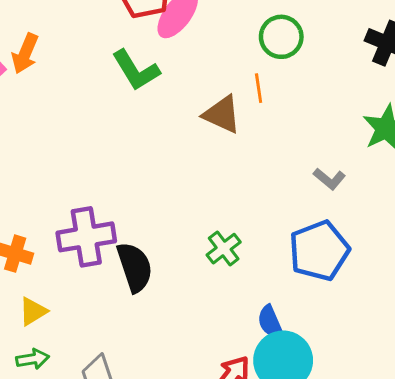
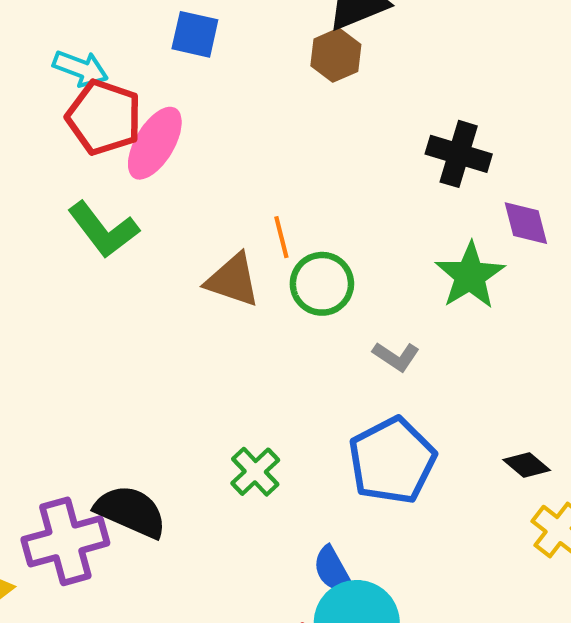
green circle: (281, 37) -> (322, 284), moved
purple cross: (86, 237) -> (65, 541), moved
black semicircle: (135, 267) -> (131, 511), turned -42

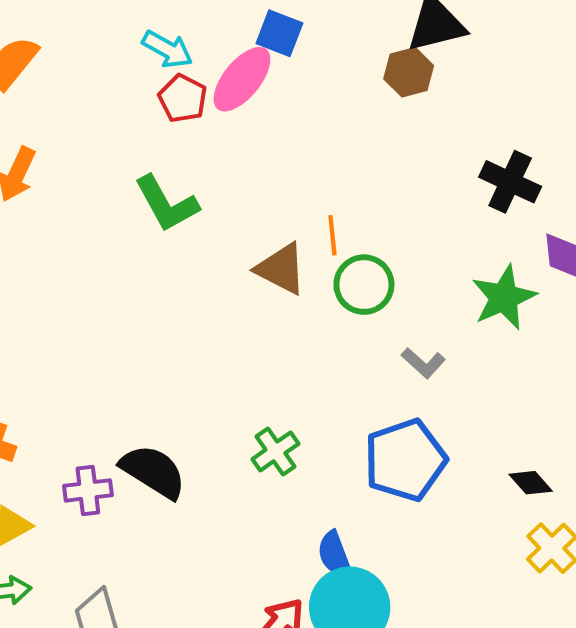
red pentagon: (104, 117) -> (183, 98), size x0.7
pink ellipse: (155, 143) -> (242, 79), moved
purple cross: (65, 541) -> (88, 490), size x0.6

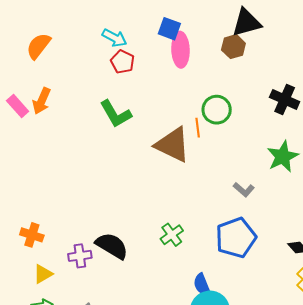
pink ellipse: (242, 79) -> (180, 50), moved, turned -40
brown triangle: (281, 269) -> (173, 145), size x1.4
green circle: (364, 285) -> (217, 110), moved

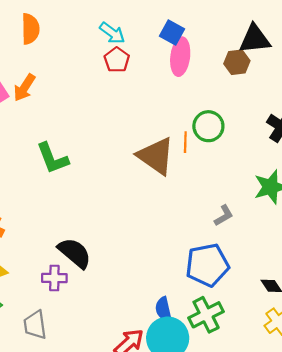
orange semicircle: (38, 46) -> (30, 29), turned 132
green L-shape: (116, 114) -> (52, 158), moved
gray L-shape: (244, 190) -> (224, 215), turned -80
green cross: (172, 235) -> (206, 315), moved, size x1.4
purple cross: (80, 256) -> (54, 278), moved

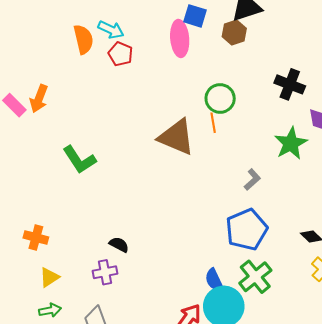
orange semicircle: (30, 29) -> (83, 39), moved
blue square: (172, 33) -> (195, 16), moved
orange line: (185, 142) -> (213, 123), moved
black semicircle: (75, 253) -> (119, 245), size x0.6

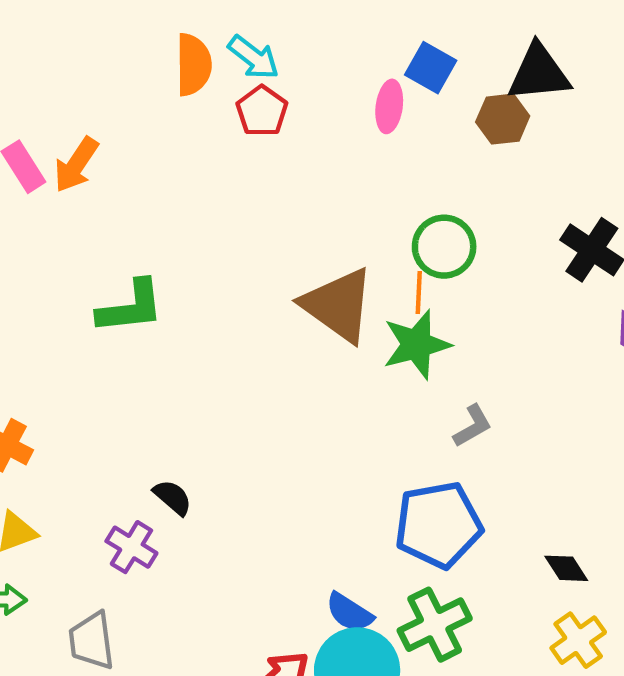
pink ellipse: (180, 38) -> (389, 106), size x0.7
green star: (291, 143) -> (417, 344), moved
green L-shape: (79, 160) -> (131, 307), turned -76
purple cross: (105, 272) -> (131, 547), turned 30
blue semicircle: (214, 280) -> (349, 612), turned -45

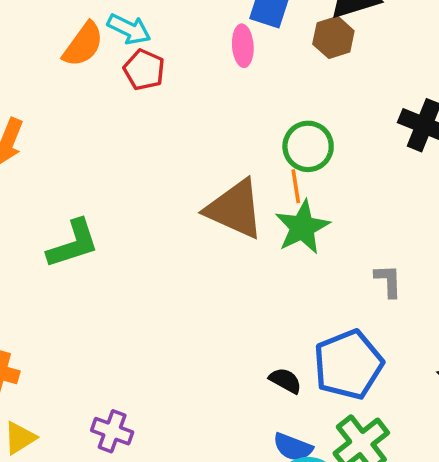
orange semicircle: (193, 65) -> (83, 44), turned 48
gray L-shape: (473, 426) -> (388, 281), moved, turned -51
black semicircle: (173, 497) -> (285, 381), moved

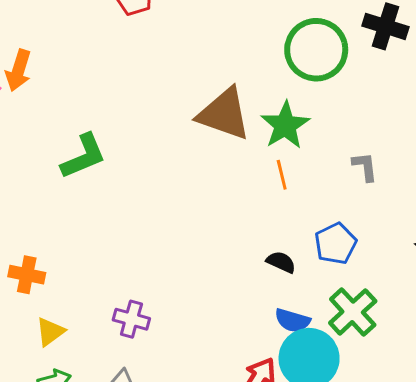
green circle: (308, 146) -> (316, 50), moved, size x1.4
orange line: (296, 186) -> (282, 175), moved
blue pentagon: (348, 365) -> (336, 244), size x0.7

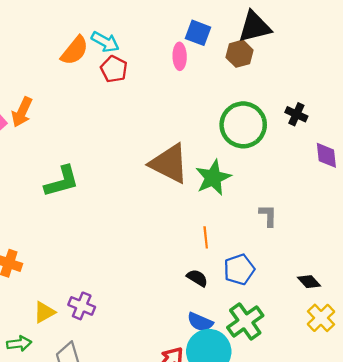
black cross: (385, 26) -> (296, 114), size x0.7
orange line: (282, 175) -> (206, 237), moved
yellow triangle: (50, 332) -> (44, 312), moved

